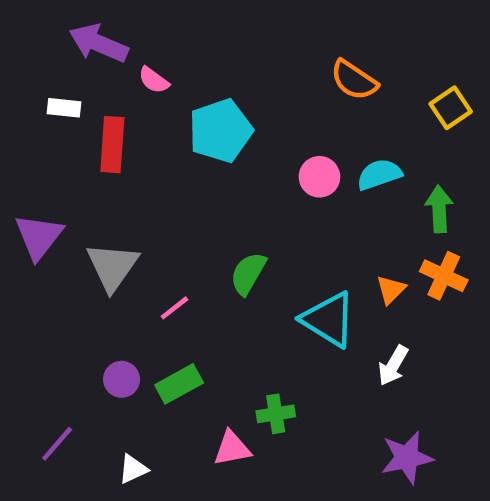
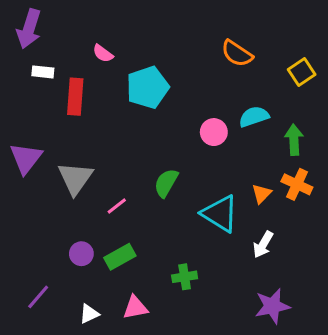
purple arrow: (99, 43) -> (29, 29), moved, turned -96
pink circle: (319, 177) -> (214, 132), moved
pink triangle: (232, 448) -> (135, 308), moved

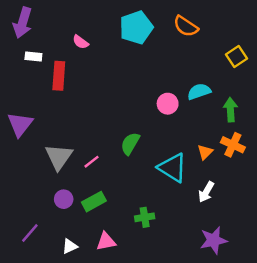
orange semicircle: (237, 53) -> (186, 26), moved
cyan pentagon: (148, 87) -> (136, 28), moved
gray triangle: (75, 178) -> (59, 157), moved

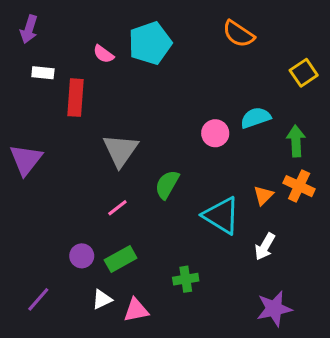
purple arrow: (23, 23) -> (29, 29), size x0.7
cyan pentagon: (136, 28) -> (150, 43), moved
gray triangle: (59, 157) -> (121, 150), moved
white triangle: (70, 246) -> (102, 299), moved

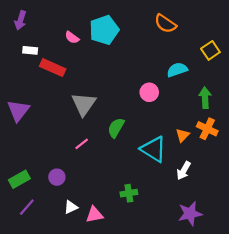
red rectangle: (76, 98) -> (53, 68), turned -70
cyan semicircle: (256, 118) -> (177, 70), moved
green rectangle: (121, 259) -> (19, 179), moved

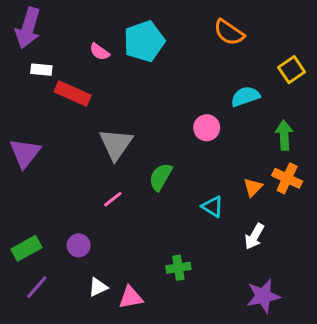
purple arrow: (20, 20) -> (28, 28), size x1.5
cyan triangle: (154, 149) -> (213, 207), size x0.6

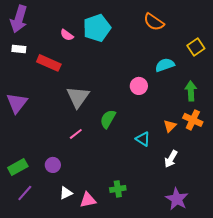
white rectangle: (41, 70) -> (19, 49), moved
green cross: (178, 268) -> (118, 189), moved
purple star: (263, 296) -> (177, 199), turned -30

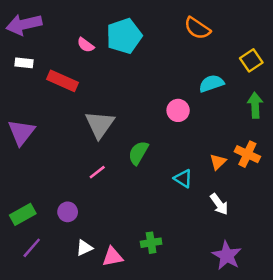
purple arrow: (19, 19) -> (24, 24), turned 60
green arrow: (191, 91) -> (255, 105), moved
white arrow: (171, 159) -> (219, 204), turned -66

